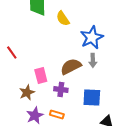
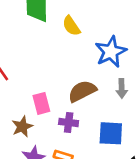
gray arrow: (93, 60) -> (122, 88), moved

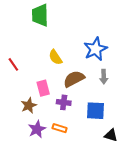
yellow semicircle: (71, 26) -> (55, 57), moved

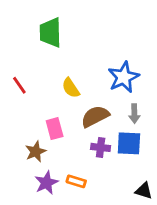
red line: (13, 64) -> (19, 85), moved
purple cross: (64, 102) -> (101, 147), moved
blue square: (95, 111) -> (129, 143), moved

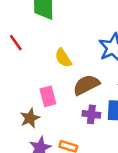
red line: (19, 85) -> (16, 43), moved

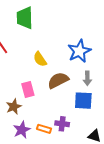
purple cross: (91, 114) -> (62, 124), moved

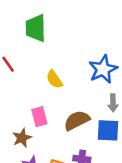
brown semicircle: (58, 80) -> (77, 120), moved

